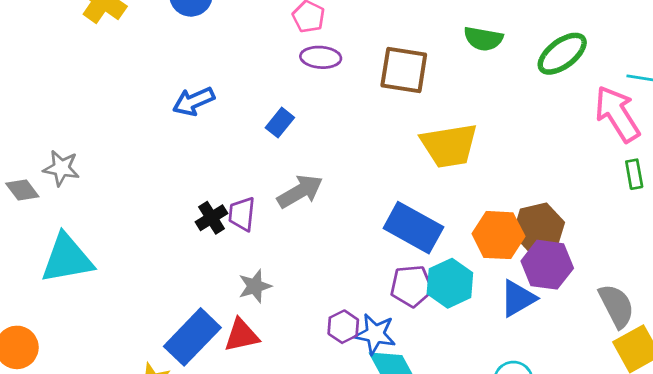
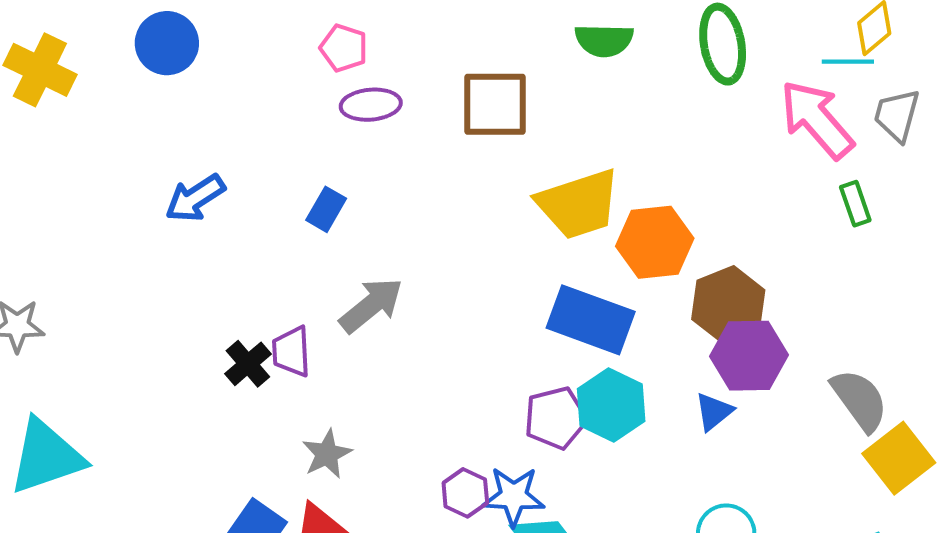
green ellipse: (562, 54) -> (723, 44), turned -54
blue rectangle: (413, 228) -> (591, 320), moved
orange hexagon: (498, 235) -> (655, 242), moved
blue triangle: (518, 298) -> (714, 412), size x0.7

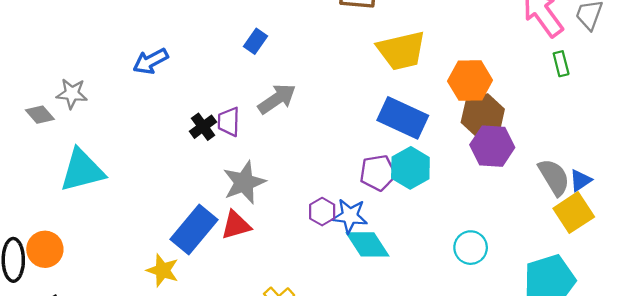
blue arrow: (195, 198) -> (151, 61), moved
orange hexagon: (655, 242) -> (470, 81), moved
blue triangle: (714, 412) -> (581, 180), moved
gray star: (327, 454) -> (244, 182), size x1.5

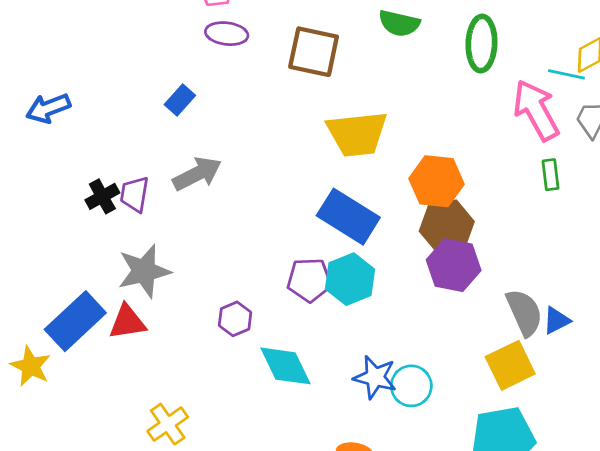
yellow square: (574, 213) -> (510, 365), moved
blue star: (350, 216) -> (375, 377), moved

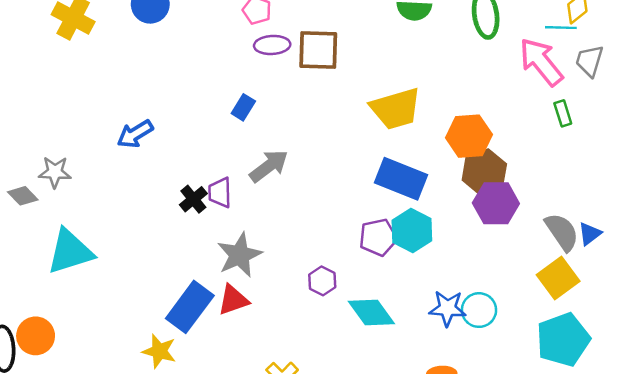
brown square: (314, 52) -> (318, 50), moved

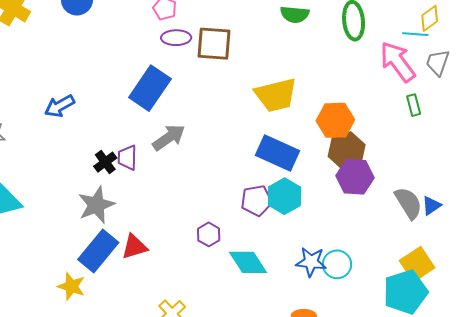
blue rectangle: (243, 107) -> (150, 88), size x2.0
gray star: (239, 255) -> (96, 205), moved
yellow square: (558, 278) -> (417, 264), moved

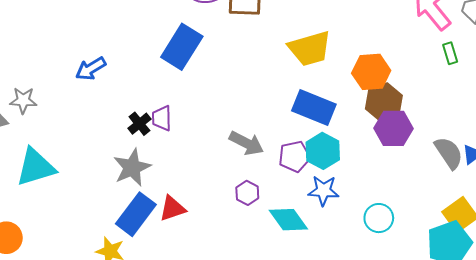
gray arrow: (169, 138) -> (246, 143), moved, turned 64
blue star: (311, 262) -> (323, 191), moved

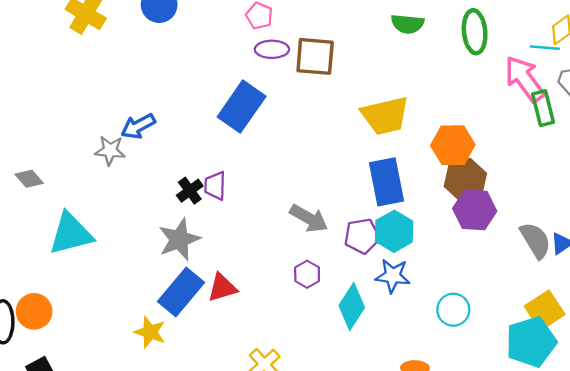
green rectangle: (450, 53) -> (543, 108), moved, size x1.4
gray star: (23, 100) -> (110, 150), moved
blue rectangle: (314, 107) -> (387, 182), turned 54
cyan diamond: (288, 220) -> (352, 307), turned 66

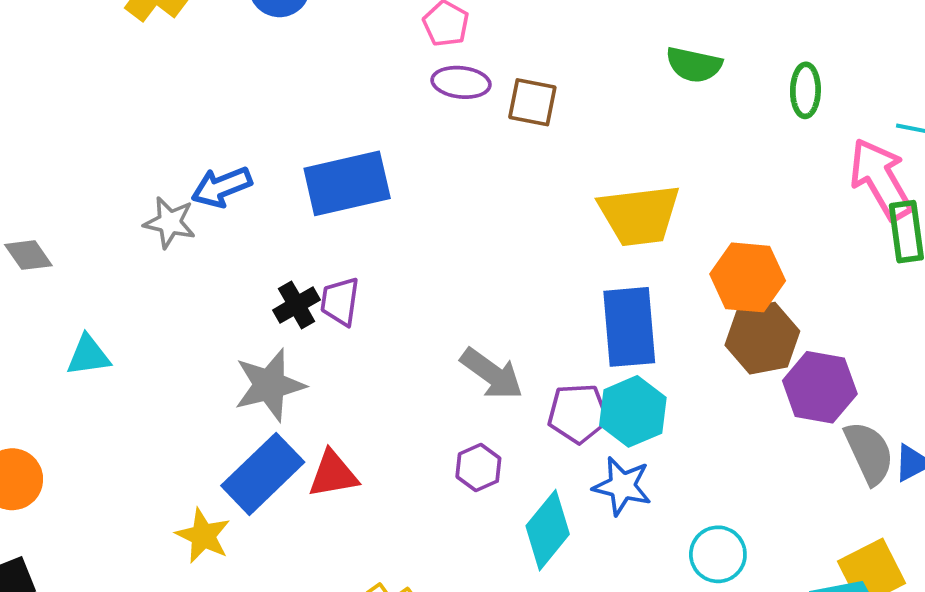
green ellipse: (475, 32) -> (805, 90), size x0.7
brown square: (315, 56) -> (532, 102), size x0.7
blue rectangle: (242, 107) -> (347, 183), moved, turned 36
purple hexagon: (475, 210) -> (820, 387), moved
cyan triangle: (71, 234) -> (88, 355), size x0.6

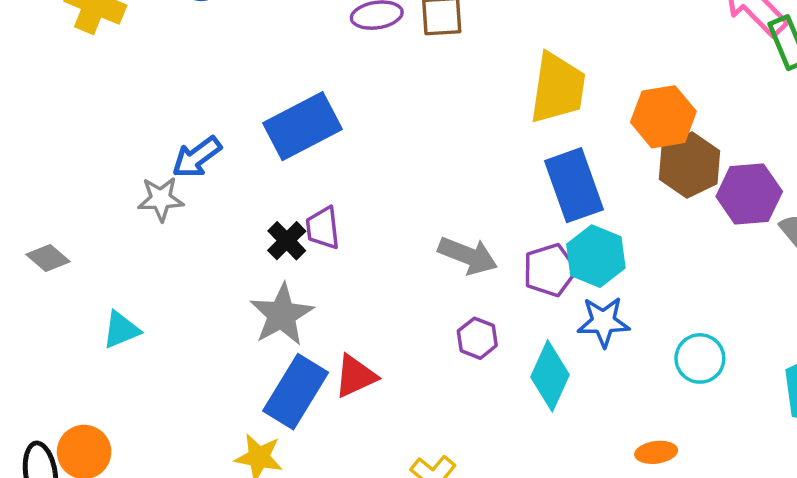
yellow trapezoid: (639, 215) -> (558, 88), turned -60

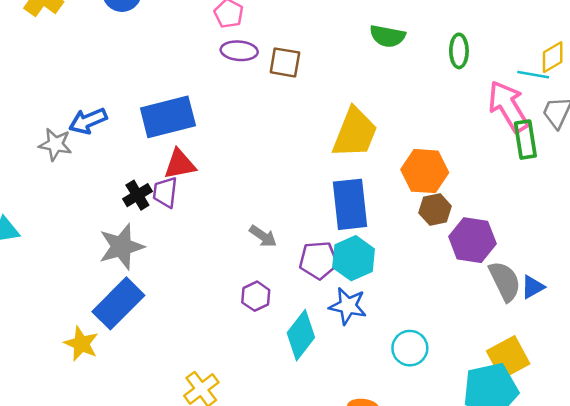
brown hexagon: (689, 165) -> (435, 210), size x0.7
gray arrow: (468, 256) -> (263, 236), size x0.7
red triangle: (355, 376) -> (180, 164), moved

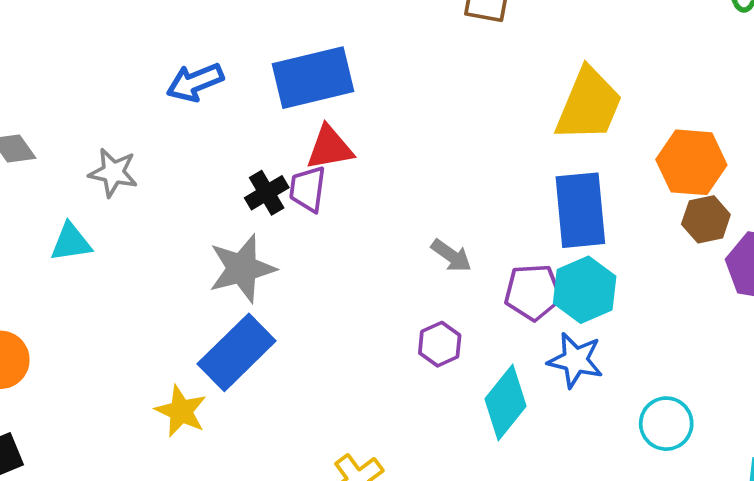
gray star: (55, 144) -> (113, 173), moved

